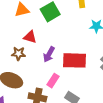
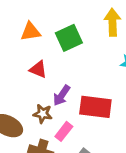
brown star: (18, 54) -> (43, 114), moved

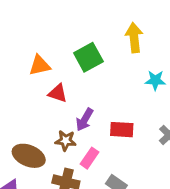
orange triangle: (31, 32) -> (40, 65), moved
red rectangle: (95, 107) -> (122, 130), size x0.7

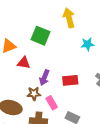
green square: (88, 57) -> (41, 36), turned -30
pink rectangle: (89, 158) -> (52, 103), turned -56

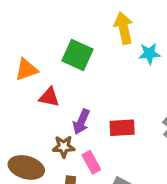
cyan star: (88, 44) -> (149, 54), moved

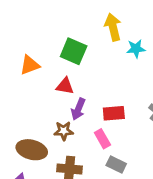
red triangle: (49, 97) -> (65, 86), moved
pink rectangle: (91, 162) -> (102, 139), moved

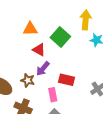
green square: (74, 51) -> (60, 37), moved
orange triangle: (30, 65) -> (30, 29), moved

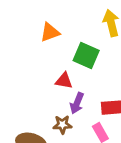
orange triangle: (30, 29) -> (50, 32), moved

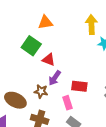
green square: (86, 56) -> (31, 46), moved

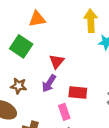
red triangle: (49, 60) -> (57, 62), moved, turned 48
brown star: (41, 91) -> (19, 86), moved

